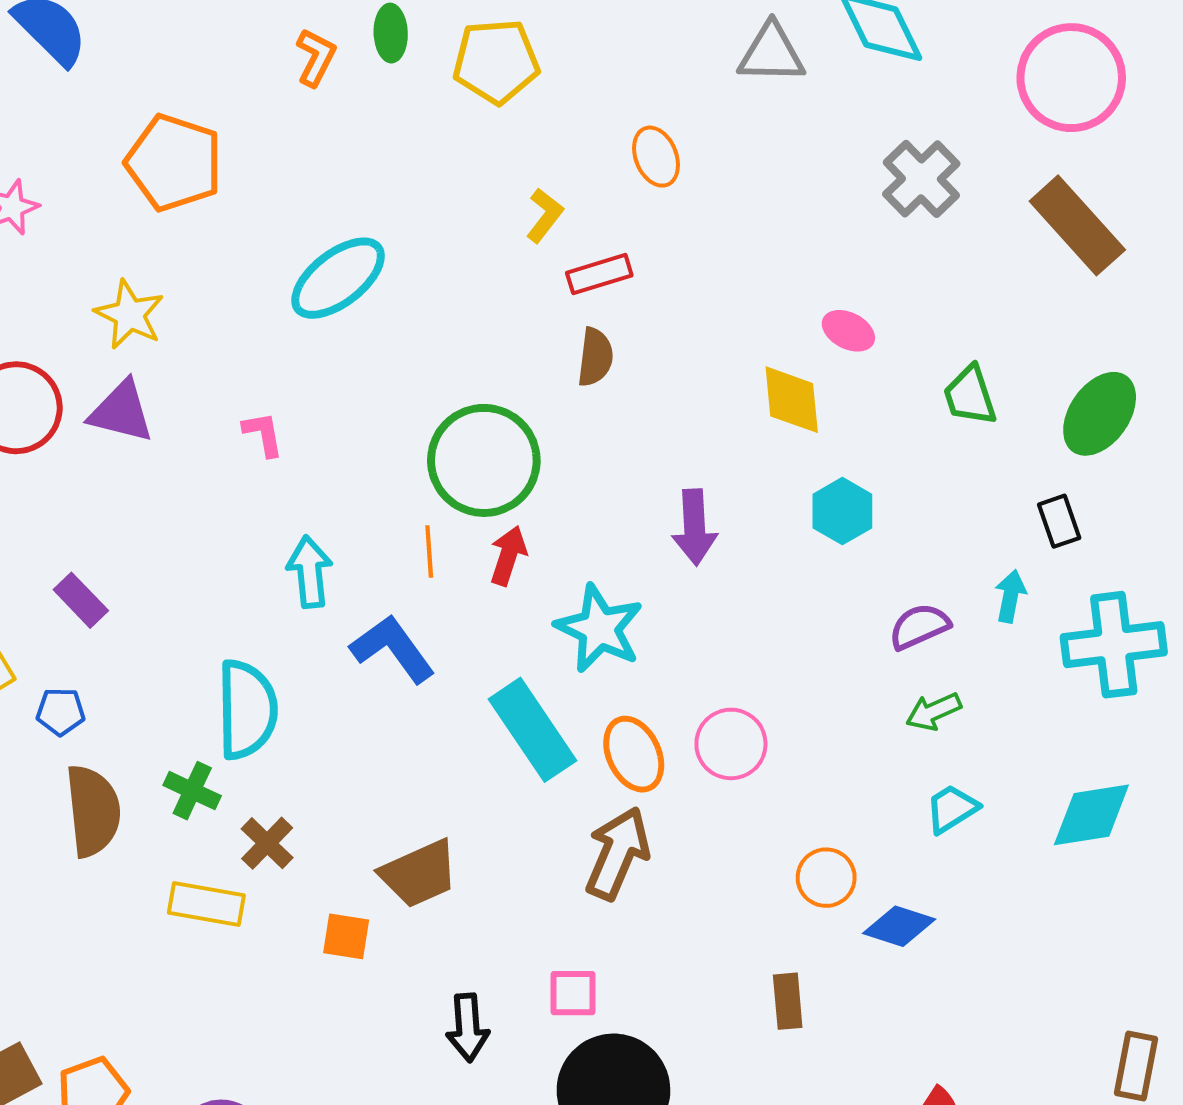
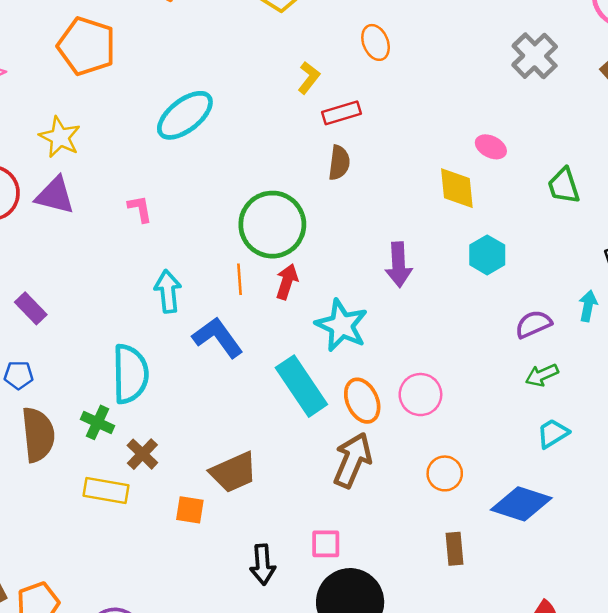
orange circle: (826, 878) -> (445, 473), moved
blue diamond: (899, 926) -> (521, 504), size x1.4

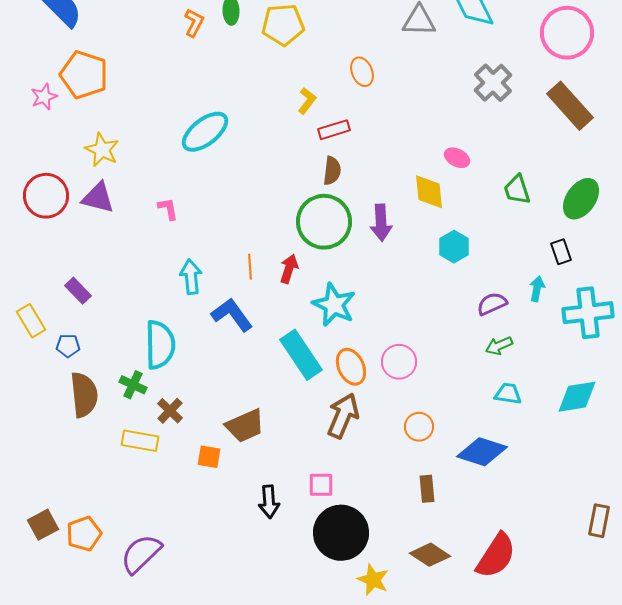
orange pentagon: (87, 46) -> (84, 75), moved
green circle: (272, 225) -> (324, 222), moved
purple arrow: (399, 265) -> (381, 223), moved
cyan trapezoid: (553, 433) -> (508, 394), turned 40

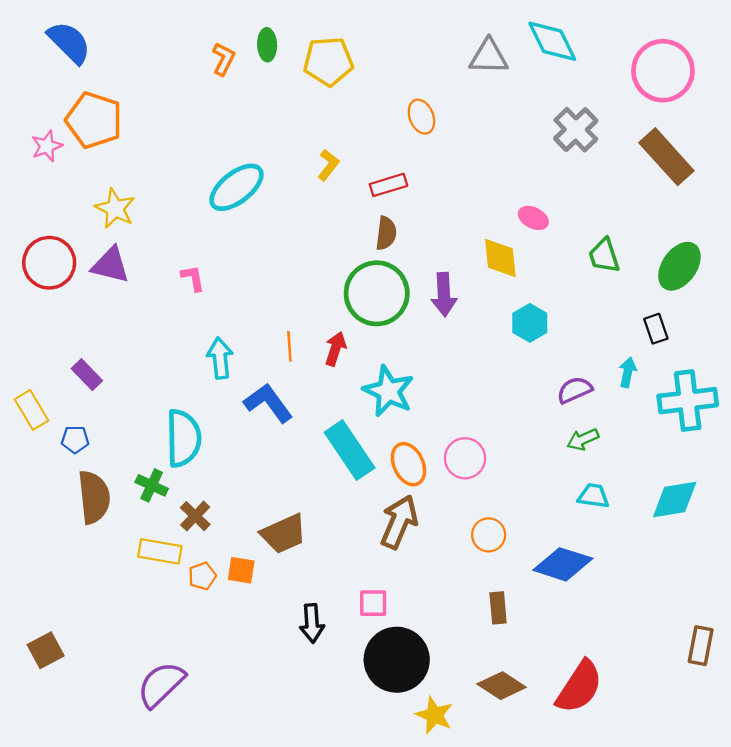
yellow L-shape: (307, 101) -> (328, 165), moved
orange pentagon: (84, 534) -> (202, 576), moved, size x0.7

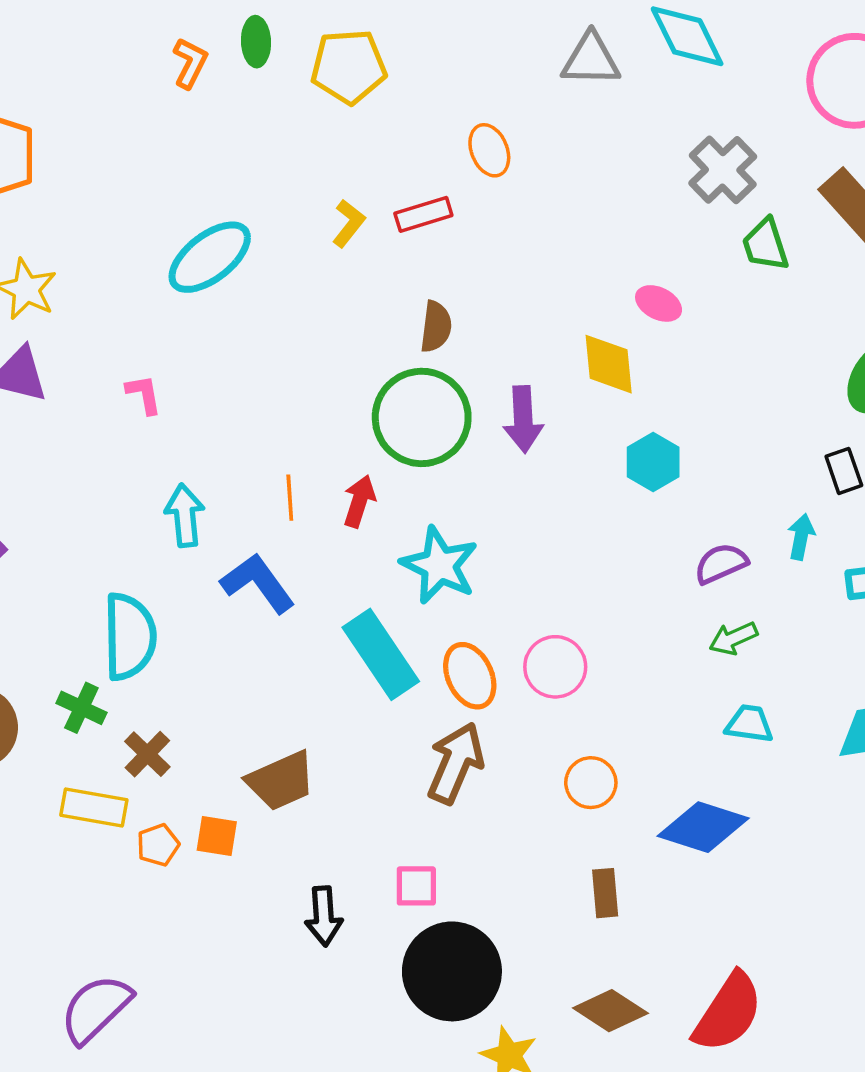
red rectangle: (388, 185) -> (423, 214), moved
green trapezoid: (604, 256) -> (765, 245), moved

